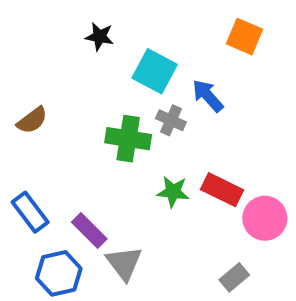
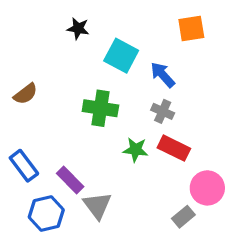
orange square: (244, 37) -> (191, 28), turned -32
gray cross: (171, 120) -> (163, 111), moved
pink circle: (265, 218) -> (207, 188), moved

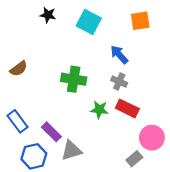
black star: (78, 28) -> (48, 15), moved
cyan square: (121, 56) -> (89, 22), moved
gray triangle: (97, 206) -> (71, 150), turned 50

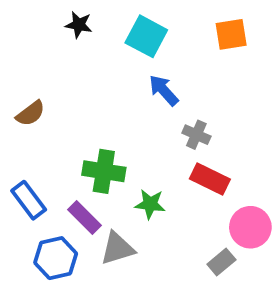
blue arrow: (119, 55) -> (164, 90), moved
green cross: (74, 79) -> (104, 171), moved
green star: (99, 110) -> (150, 204), moved

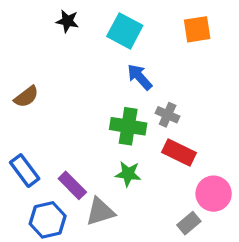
green cross: (104, 171) -> (128, 126), moved

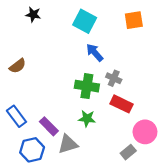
black star: (67, 21) -> (33, 15), moved

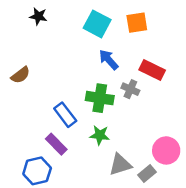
orange square: (134, 20) -> (137, 23), moved
red rectangle: (122, 104) -> (152, 70), moved
blue rectangle: (16, 116) -> (65, 115), moved
gray triangle: (68, 144) -> (120, 165), moved

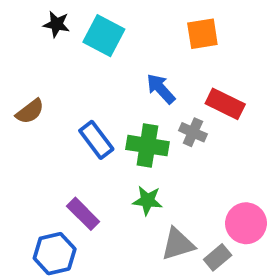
cyan square: (97, 24) -> (104, 36), moved
blue rectangle: (65, 115) -> (96, 140), moved

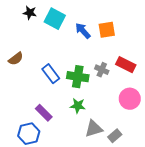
orange square: (202, 34) -> (107, 30), moved
blue arrow: (161, 89) -> (83, 31), moved
red rectangle: (225, 104) -> (126, 65), moved
pink circle: (246, 223) -> (130, 99), moved

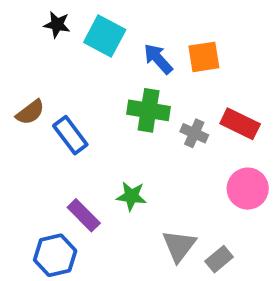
blue rectangle: (51, 74) -> (70, 135), moved
green cross: (78, 77) -> (149, 110), moved
green star: (78, 106) -> (131, 196), moved
gray triangle: (94, 129) -> (179, 246), turned -36

